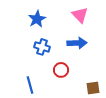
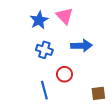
pink triangle: (80, 15) -> (64, 16), moved
blue line: (30, 85) -> (44, 90), moved

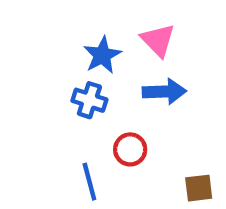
pink triangle: (64, 16) -> (158, 40), moved
blue star: (39, 20) -> (102, 55), moved

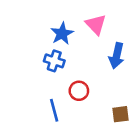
blue arrow: (164, 92) -> (117, 56), moved, turned 105

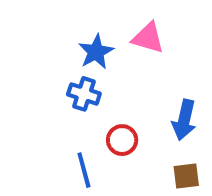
pink triangle: (96, 24) -> (148, 38), turned -30
blue arrow: (117, 56) -> (184, 120), moved

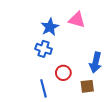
brown square: (186, 176) -> (87, 86), moved

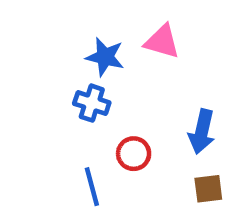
blue star: (50, 27) -> (105, 57), turned -30
brown square: (87, 86) -> (208, 189), moved

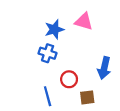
blue star: (105, 57) -> (54, 29), turned -30
brown square: (208, 189) -> (87, 97), moved

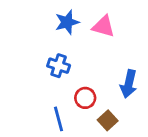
blue star: (54, 29) -> (67, 22), moved
brown square: (87, 97) -> (108, 120), turned -35

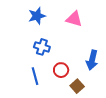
blue star: (67, 22) -> (37, 16), moved
blue line: (59, 119) -> (35, 76), moved

